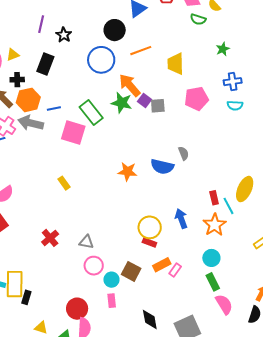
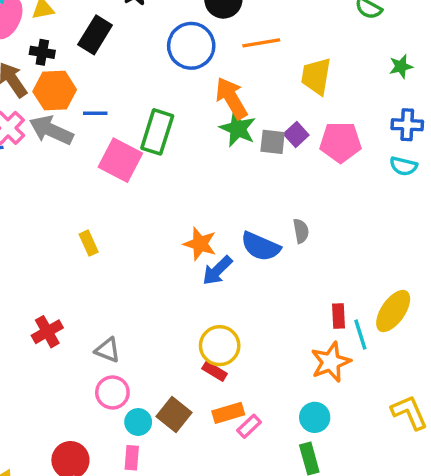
purple square: (145, 100) -> (296, 135), moved
green star: (122, 103) -> (238, 129), moved
green rectangle: (91, 112) -> (157, 132), turned 45
blue arrow: (181, 219) -> (217, 270), moved, turned -126

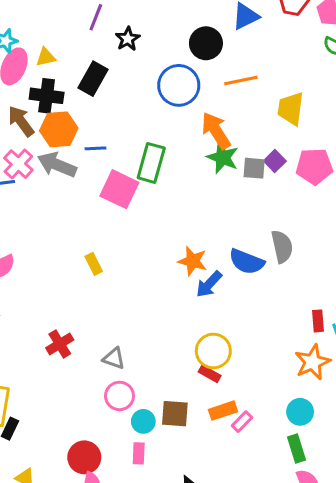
black cross: (42, 52) -> (47, 96), size x1.5
gray semicircle: (301, 231) -> (282, 247), size x1.5
brown square: (174, 415) -> (175, 414), turned -32

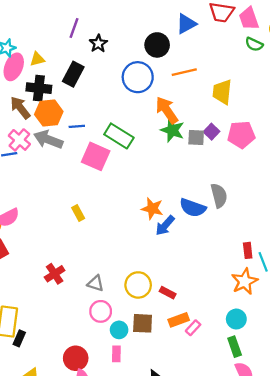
green rectangle: (151, 163) -> (119, 136), turned -72
yellow circle: (213, 351) -> (138, 285), moved

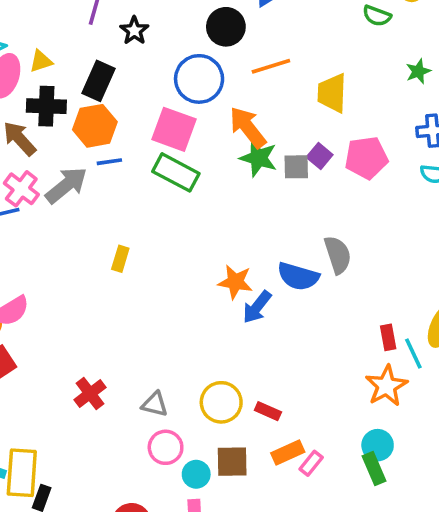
orange hexagon: (49, 113) -> (95, 126), moved
gray arrow: (48, 139) -> (66, 185), turned 124
pink square: (96, 156) -> (174, 129), moved
yellow rectangle: (78, 213) -> (120, 259), moved, turned 49
green rectangle: (235, 347) -> (374, 469), moved

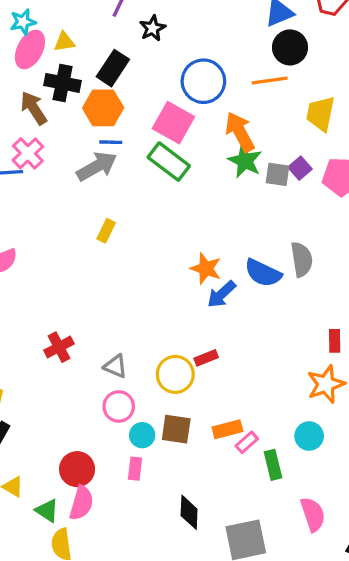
black circle: (226, 27) -> (290, 47), moved
gray arrow: (66, 185) -> (97, 166), moved
red rectangle: (268, 411) -> (206, 358), moved, turned -55
green rectangle: (374, 469) -> (273, 465), moved

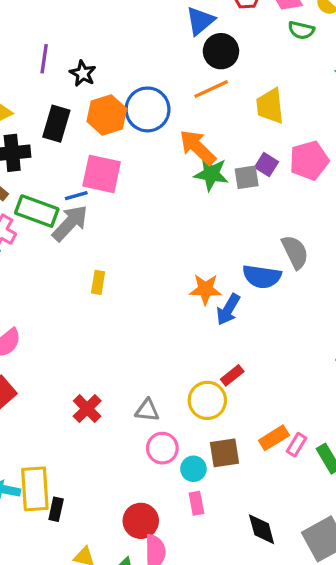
orange hexagon: (103, 108) -> (107, 115), moved
pink square: (173, 123) -> (102, 174), moved
green rectangle: (169, 162) -> (37, 211), moved

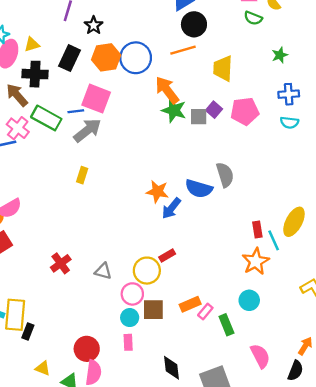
gray arrow: (70, 223) -> (87, 130), moved
pink circle: (162, 448) -> (132, 294), moved

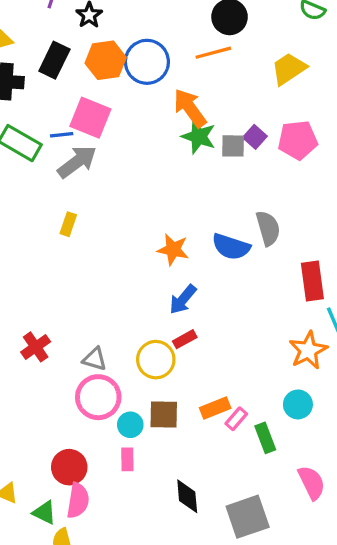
yellow trapezoid: (223, 68) -> (289, 69), moved, turned 52
blue arrow: (171, 208) -> (183, 299), moved
red rectangle: (257, 230) -> (312, 281), moved, size x1.6
pink circle: (132, 294) -> (98, 397), moved, size x1.4

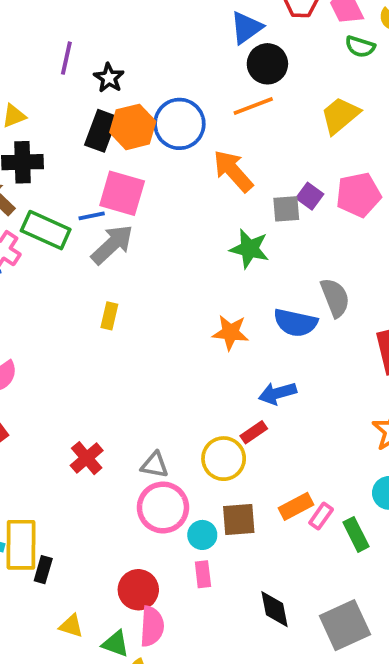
black rectangle: (54, 60) -> (101, 131), moved
green star: (199, 136) -> (249, 249), moved
blue arrow: (183, 299) -> (277, 393), moved, turned 40

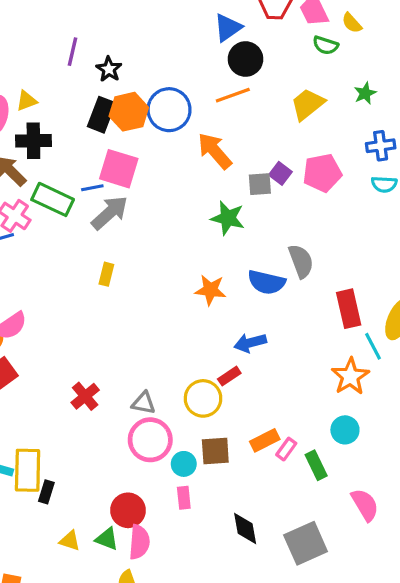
green triangle: (116, 644) -> (107, 539), moved

